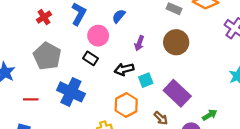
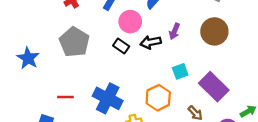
black arrow: (124, 69) -> (151, 42), moved
blue cross: (71, 92) -> (108, 98), moved
red line: (31, 99) -> (65, 97), moved

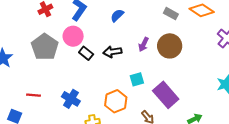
pink circle: (130, 22) -> (73, 36), moved
purple arrow: (174, 31) -> (144, 44), moved
blue cross: (108, 98) -> (71, 99), size x0.7

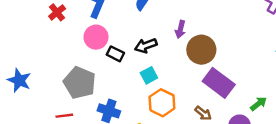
brown circle: (170, 46) -> (201, 50), moved
gray pentagon: (45, 47) -> (80, 83), moved
cyan square: (137, 79) -> (149, 75), moved

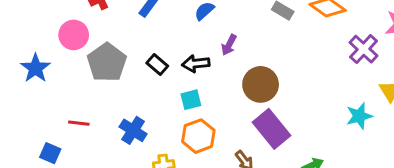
purple arrow: (180, 29) -> (229, 45), moved
pink circle: (96, 37) -> (74, 35), moved
gray pentagon: (80, 83) -> (107, 62), moved

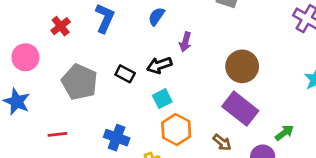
pink circle: (74, 35) -> (25, 57), moved
brown circle: (261, 84) -> (242, 66), moved
red line: (79, 123) -> (57, 134), moved

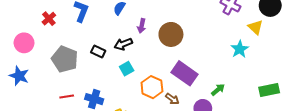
brown circle: (242, 66) -> (171, 34), moved
orange hexagon: (176, 130) -> (152, 87), moved
red line: (57, 134) -> (67, 97), moved

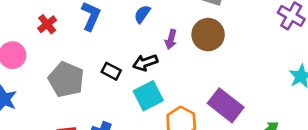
brown circle: (171, 34) -> (208, 35), moved
cyan square: (127, 69) -> (148, 96), size x1.5

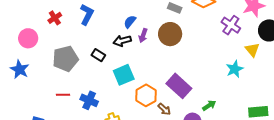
blue semicircle: (142, 14) -> (130, 22), moved
black arrow: (145, 63) -> (122, 41), moved
gray pentagon: (66, 80) -> (65, 59), turned 30

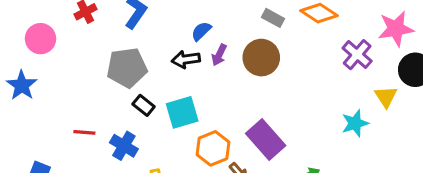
black rectangle: (98, 55) -> (144, 105), moved
gray pentagon: (65, 59) -> (127, 68), moved

